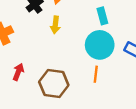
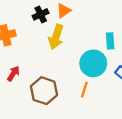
cyan rectangle: (102, 16) -> (110, 41), moved
yellow arrow: (55, 25) -> (56, 37), size x1.5

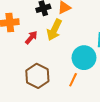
red arrow: (13, 74) -> (31, 37), moved

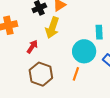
red arrow: (31, 37) -> (32, 47), moved

